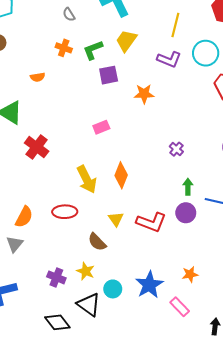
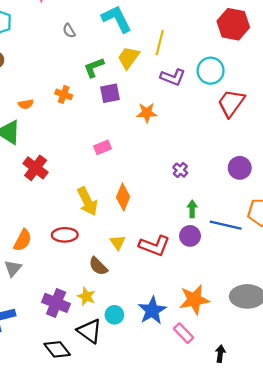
yellow line: (175, 25) -> (160, 43), moved
orange cross: (64, 48) -> (64, 94), moved
orange semicircle: (38, 77) -> (26, 104), moved
orange star: (190, 274) -> (194, 300), size x1.8
purple cross: (56, 277) -> (56, 303), size x1.4

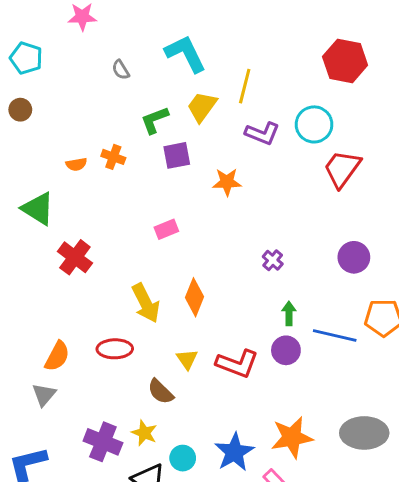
orange semicircle: (26, 104) -> (76, 164), moved

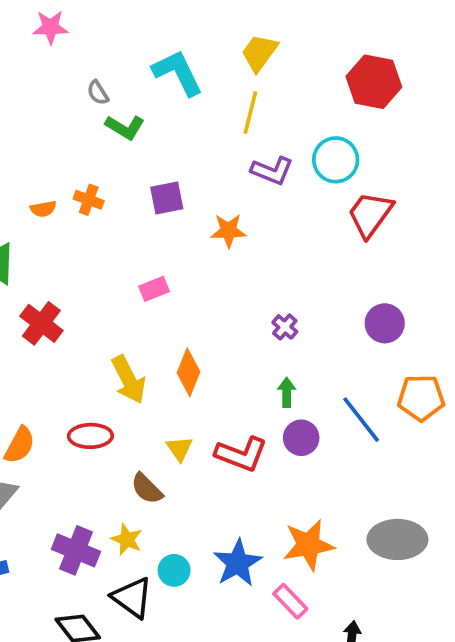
yellow trapezoid: (202, 107) -> (259, 53), moved
green L-shape: (155, 120) -> (125, 127), moved, turned -128
green arrow: (289, 313) -> (287, 392), moved
blue line: (335, 336) -> (361, 420), turned 39

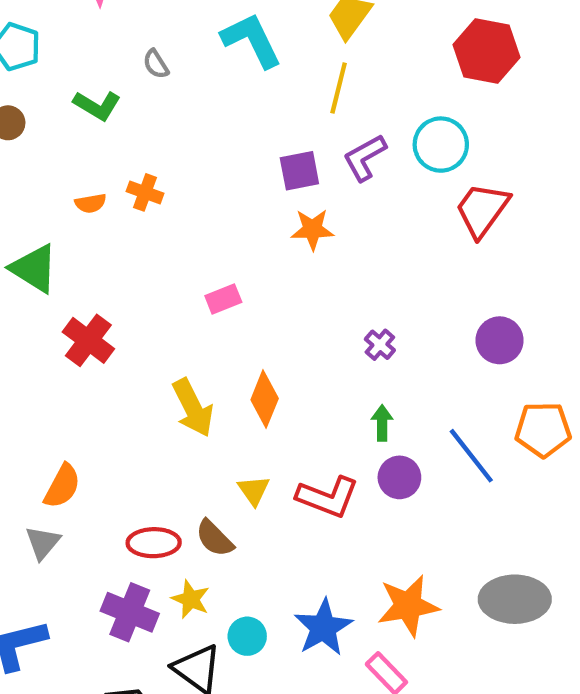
green L-shape: (125, 127) -> (97, 105), moved
purple L-shape: (272, 171) -> (365, 158), turned 129
purple square: (167, 198) -> (299, 171), moved
red ellipse: (90, 436) -> (154, 543), moved

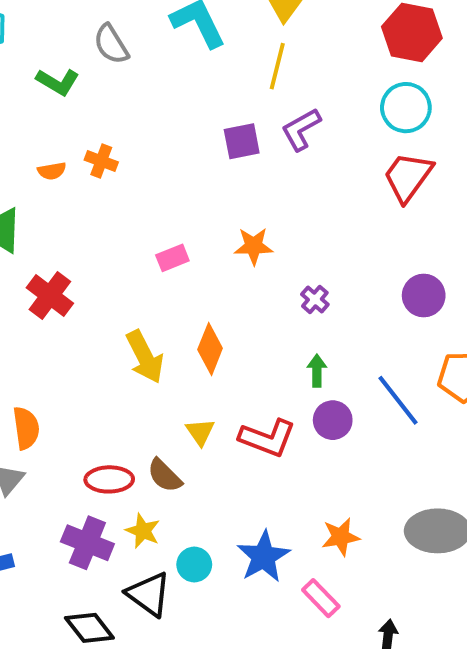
gray semicircle: (156, 64) -> (111, 44), size x1.5
cyan circle: (441, 145) -> (406, 108), moved
orange star: (312, 229) -> (254, 246), moved
orange semicircle: (62, 486) -> (26, 428), turned -36
orange star: (408, 606) -> (341, 537), size x0.7

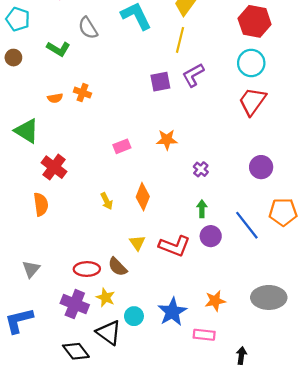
yellow arrow: (145, 357) -> (107, 201), size x0.6
orange semicircle: (26, 428) -> (41, 204), moved
pink rectangle: (321, 598) -> (204, 335), turned -40

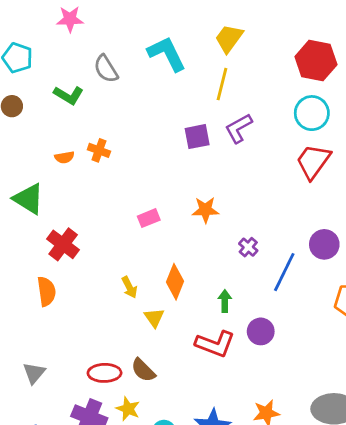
green arrow: (202, 209) -> (225, 301), moved
blue line: (247, 225) -> (284, 272), moved, turned 64
yellow triangle: (137, 243) -> (154, 318), moved

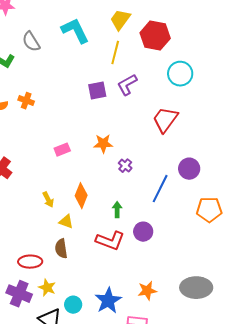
red hexagon: (316, 61) -> (155, 36), moved
red trapezoid: (313, 161) -> (165, 120), moved
purple cross: (248, 247) -> (125, 166), moved
yellow triangle: (154, 318) -> (66, 222), turned -35
brown semicircle: (143, 370) -> (61, 249), moved, turned 36

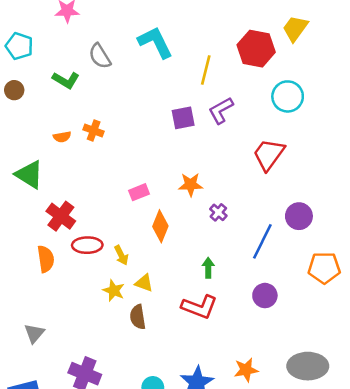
yellow trapezoid: (120, 20) -> (295, 28), moved
orange diamond: (81, 196) -> (160, 226), moved
purple circle: (143, 232) -> (265, 296), moved
red ellipse: (30, 262) -> (87, 245), moved
yellow star: (47, 288) -> (114, 290), moved

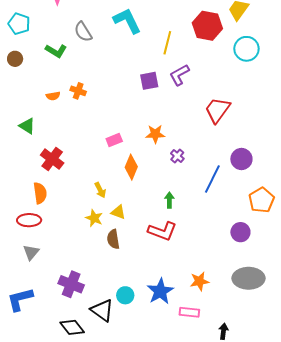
cyan circle: (288, 96) -> (246, 49), moved
green triangle: (29, 175) -> (27, 126), size x0.7
red ellipse: (87, 245) -> (29, 220), moved
orange pentagon: (324, 268) -> (262, 200), turned -30
purple circle: (265, 296) -> (240, 232), moved

